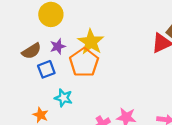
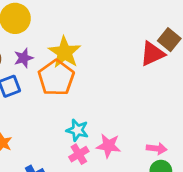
cyan star: (63, 98) -> (77, 130), moved

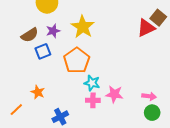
orange pentagon: (56, 78) -> (77, 61), moved
pink cross: (79, 154) -> (93, 100), turned 32

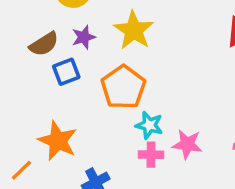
orange star: (38, 92) -> (58, 141), size x1.6

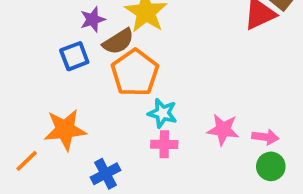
brown semicircle: (44, 44) -> (118, 41), moved
orange star: (58, 141) -> (65, 130), turned -30
pink star: (187, 144) -> (223, 130), moved

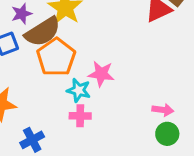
brown semicircle: (118, 41) -> (43, 32), size x1.4
pink star: (223, 130) -> (101, 74), moved

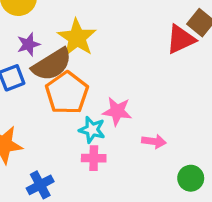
pink arrow: (163, 110) -> (154, 141), moved

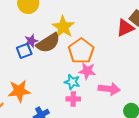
purple star: (28, 44) -> (31, 41), moved
orange pentagon: (67, 93) -> (81, 51), moved
pink arrow: (154, 141) -> (109, 89), size x1.5

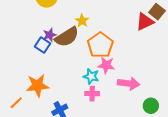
yellow star: (63, 27) -> (82, 21), size x0.6
blue square: (24, 51) -> (43, 45), turned -35

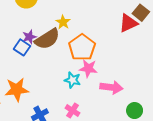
pink cross: (92, 94) -> (72, 111), moved, turned 32

